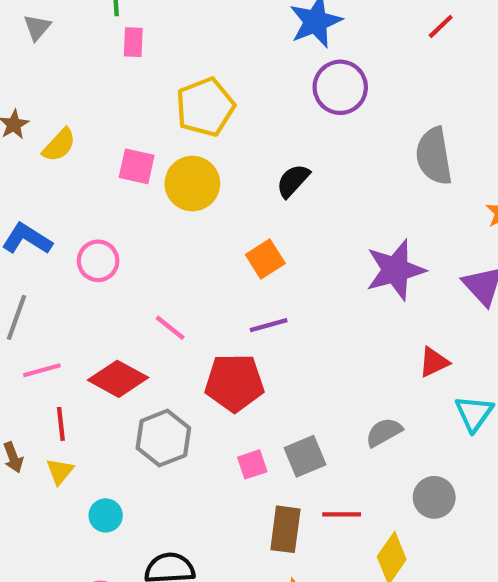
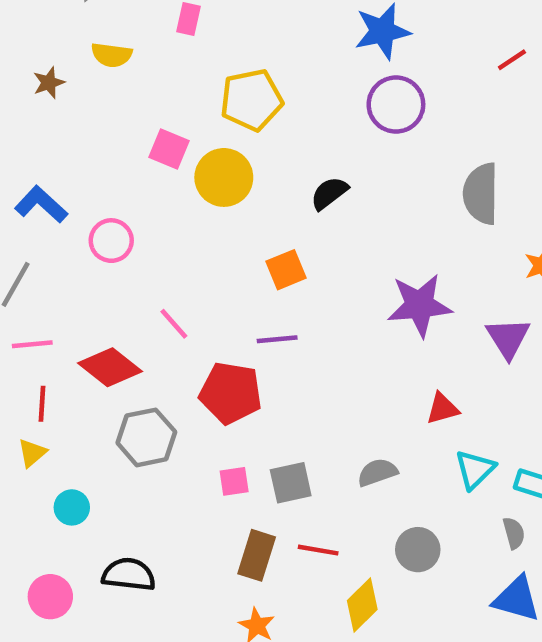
yellow semicircle: (59, 145) -> (112, 55), moved, turned 45

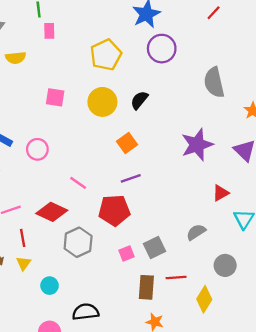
yellow pentagon: (251, 100) -> (106, 55), moved
yellow circle: (224, 177) -> (102, 102), moved

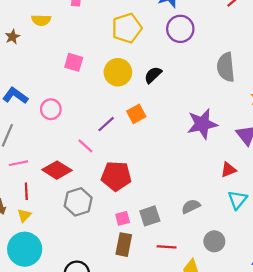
purple line: (131, 178) -> (106, 124), moved, turned -30
red triangle: (221, 193) -> (228, 170), moved
cyan circle: (50, 286) -> (25, 249), moved, size x2.0
brown rectangle: (146, 287) -> (124, 245), moved

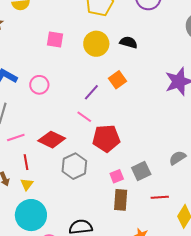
black semicircle: (153, 75) -> (129, 42), turned 66
pink line: (85, 146) -> (84, 117), moved

